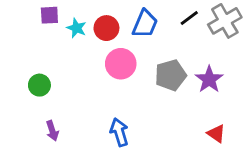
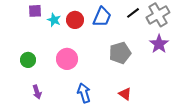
pink circle: (121, 64) -> (67, 59), moved
purple star: (209, 79) -> (159, 44), moved
red triangle: (216, 134) -> (125, 94), moved

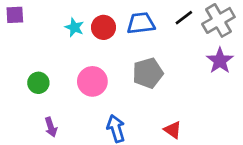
purple square: (35, 11) -> (15, 15), moved
blue trapezoid: (102, 17) -> (141, 23), turned -120
gray pentagon: (120, 53) -> (148, 73), moved

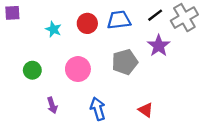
cyan star: (74, 27) -> (53, 29), moved
purple star: (220, 61) -> (159, 46), moved
purple arrow: (51, 127) -> (52, 105), moved

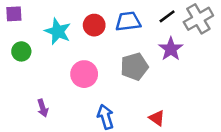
cyan star: (53, 29) -> (58, 31), size x1.5
green circle: (32, 70) -> (21, 51), moved
purple arrow: (52, 105) -> (43, 108), moved

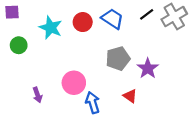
blue trapezoid: (128, 21) -> (112, 19), turned 40
purple star: (171, 49) -> (148, 68), moved
pink circle: (84, 74) -> (74, 83), moved
red triangle: (157, 118) -> (130, 96), moved

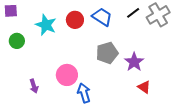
red triangle: (130, 96) -> (144, 87), moved

